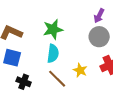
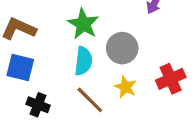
green star: (53, 29) -> (83, 24), turned -30
gray circle: (99, 37) -> (122, 48), moved

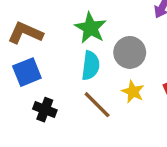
blue square: (20, 68) -> (27, 72), turned -36

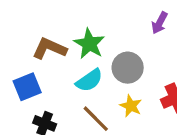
brown L-shape: (25, 33) -> (49, 48), moved
cyan semicircle: (91, 66) -> (89, 80), turned 48

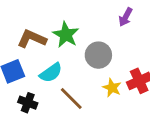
cyan semicircle: (89, 80) -> (51, 73), moved
yellow star: (131, 106) -> (112, 88), moved

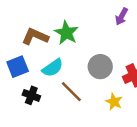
gray circle: (98, 55) -> (100, 67), moved
yellow star: (112, 88) -> (114, 102), moved

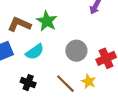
brown line: (71, 92) -> (65, 84), moved
black cross: (31, 95) -> (28, 83), moved

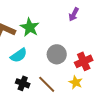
yellow star: (89, 81) -> (76, 82), moved
black cross: (28, 83) -> (23, 83), moved

